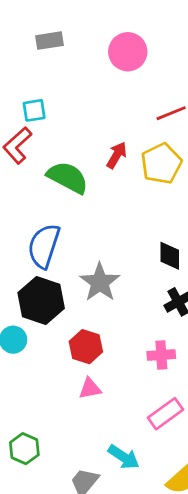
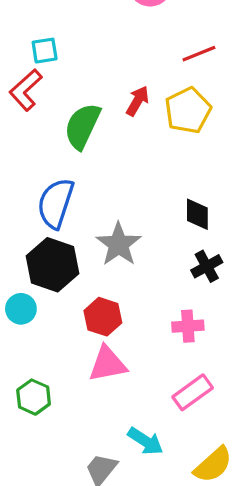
green semicircle: (68, 178) -> (82, 126), turned -93
pink triangle: (90, 389) -> (108, 364), size x1.5
green hexagon: (24, 449) -> (34, 397), moved

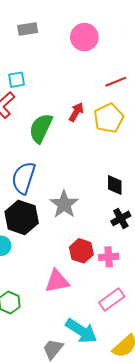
red hexagon: (103, 317) -> (81, 251), moved
cyan arrow: (145, 441) -> (81, 331), size x1.4

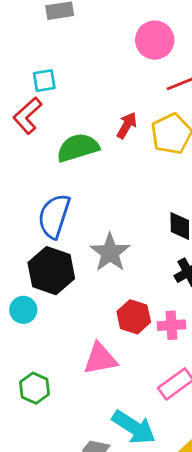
pink circle: (84, 37) -> (155, 40), moved
green semicircle: (41, 128) -> (78, 148), turned 48

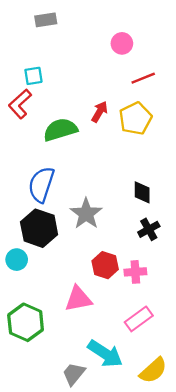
pink circle: (155, 40) -> (122, 43), size x0.7
green hexagon: (35, 388) -> (26, 322), size x1.5

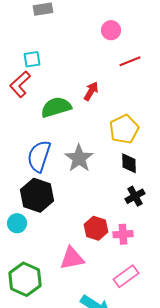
yellow pentagon: (135, 118) -> (124, 129), moved
gray star: (86, 214) -> (79, 158), moved

